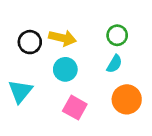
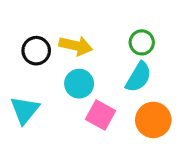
cyan semicircle: (114, 64) -> (138, 77), size x1.4
pink square: (75, 108) -> (101, 115), moved

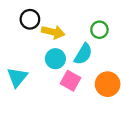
black circle: (36, 51) -> (30, 19), moved
cyan semicircle: (138, 77) -> (83, 54), moved

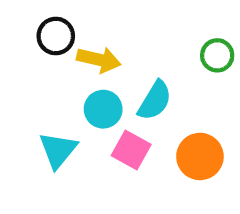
green circle: (99, 30) -> (217, 55), moved
cyan triangle: (17, 77) -> (58, 150), moved

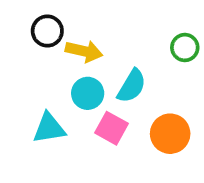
cyan triangle: (58, 150) -> (49, 128), turned 42

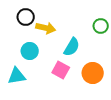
cyan circle: (88, 93) -> (30, 51), moved
cyan triangle: (49, 128) -> (17, 76), moved

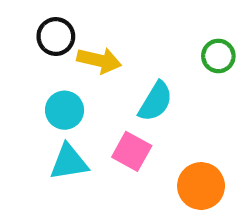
orange circle: (93, 73) -> (201, 186), moved
cyan triangle: (17, 76) -> (69, 162), moved

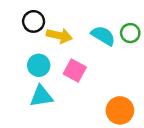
cyan semicircle: (156, 101) -> (103, 36), moved, turned -90
pink square: (132, 151) -> (75, 70), moved

